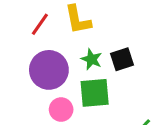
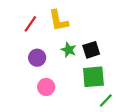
purple circle: (49, 70) -> (37, 58), size x0.6
green square: (95, 93) -> (93, 77), moved

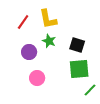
green star: (69, 50) -> (49, 41), moved
black square: (91, 50) -> (77, 45), turned 35

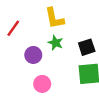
red line: (23, 22) -> (13, 28), moved
black square: (77, 45) -> (87, 47), turned -35

